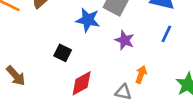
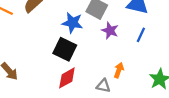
purple star: (125, 40) -> (110, 30), moved
black square: (63, 53) -> (65, 49), moved, size x1.5

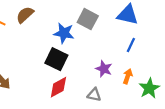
purple star: (110, 30) -> (104, 69), moved
orange arrow: (119, 70) -> (128, 76), moved

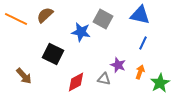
black square: (56, 59) -> (53, 54), moved
gray triangle: (94, 95) -> (104, 79), moved

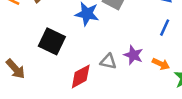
orange arrow: (140, 72) -> (161, 64), turned 96
gray triangle: (104, 79) -> (108, 61), moved

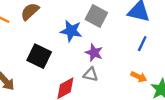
purple star: (133, 55) -> (94, 53), moved

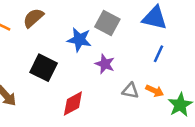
gray triangle: (91, 74) -> (130, 91), moved

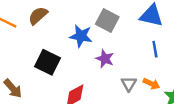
blue line: (158, 54) -> (155, 49), turned -35
gray triangle: (130, 91) -> (129, 84), turned 49

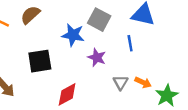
blue line: (155, 49) -> (130, 43), moved
black square: (48, 62) -> (40, 61), turned -35

